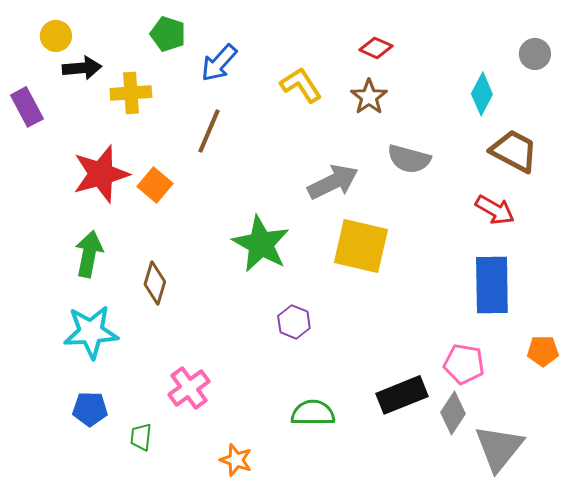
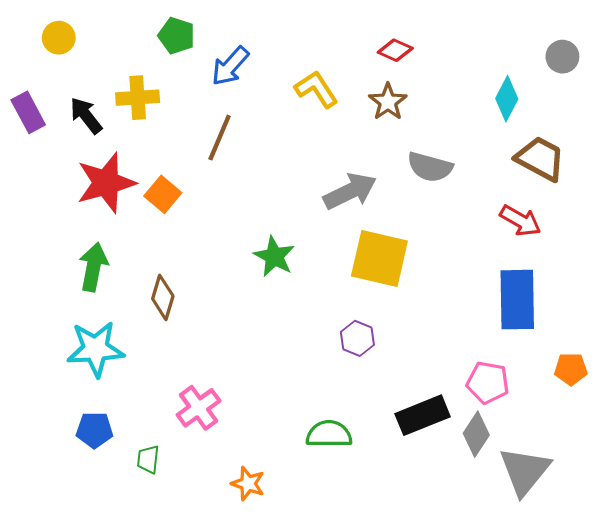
black arrow: (82, 68) -> (86, 115), moved, turned -123
green star: (261, 244) -> (274, 256), size x0.7
purple hexagon: (294, 322) -> (357, 338), moved

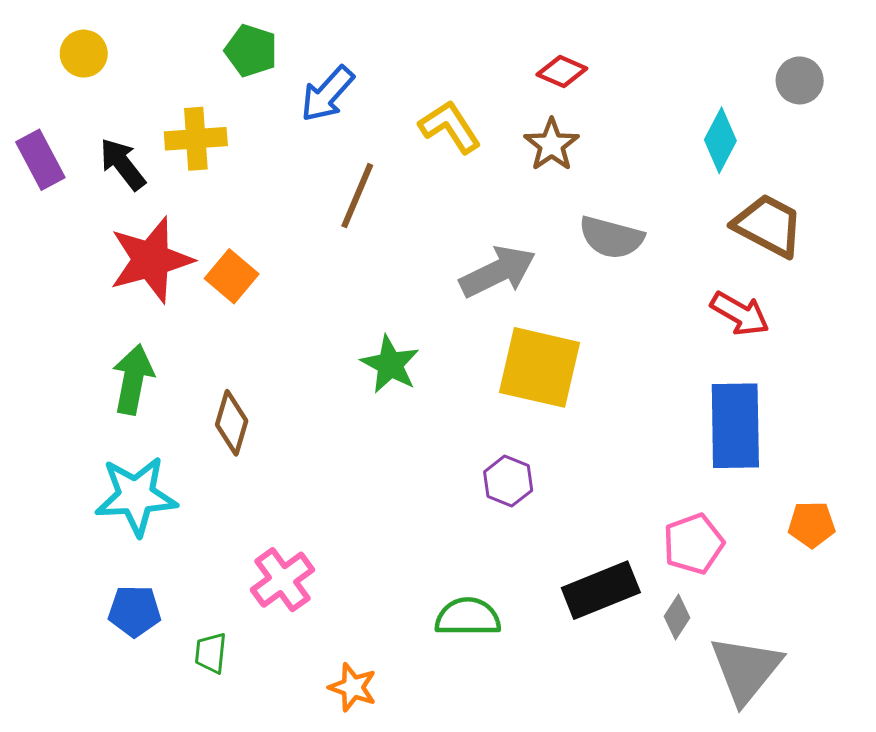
brown line: (220, 138) -> (357, 196), moved
pink pentagon: (488, 383) -> (694, 544), turned -30
gray diamond: (476, 434) -> (677, 617), size x0.7

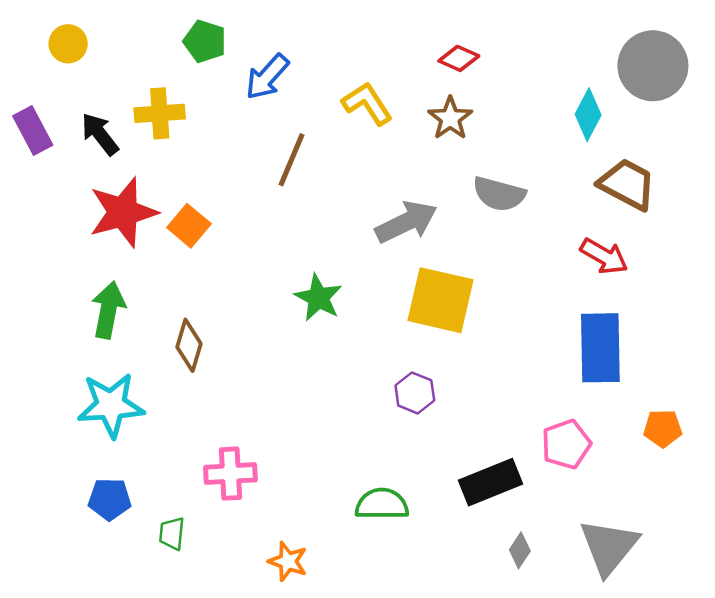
gray circle: (800, 80) -> (653, 66), size x1.8
pink cross: (282, 580) -> (230, 474), turned 33
gray diamond: (677, 617) -> (520, 550), moved

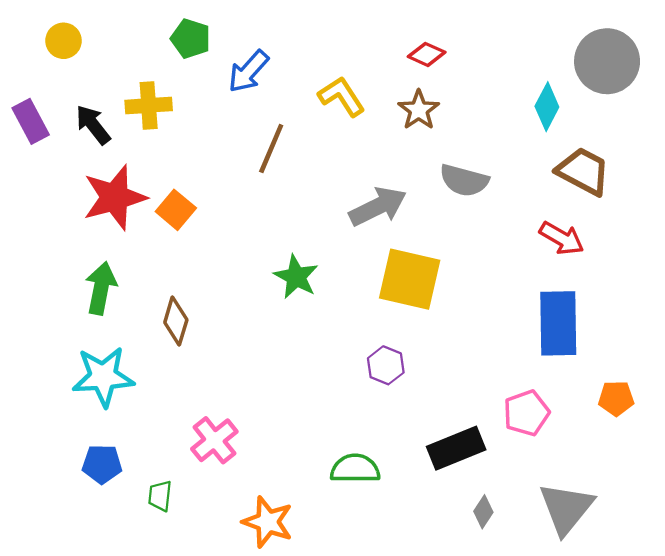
pink cross: (230, 474) -> (214, 440), turned -36
orange star: (288, 561) -> (268, 522), size x1.4

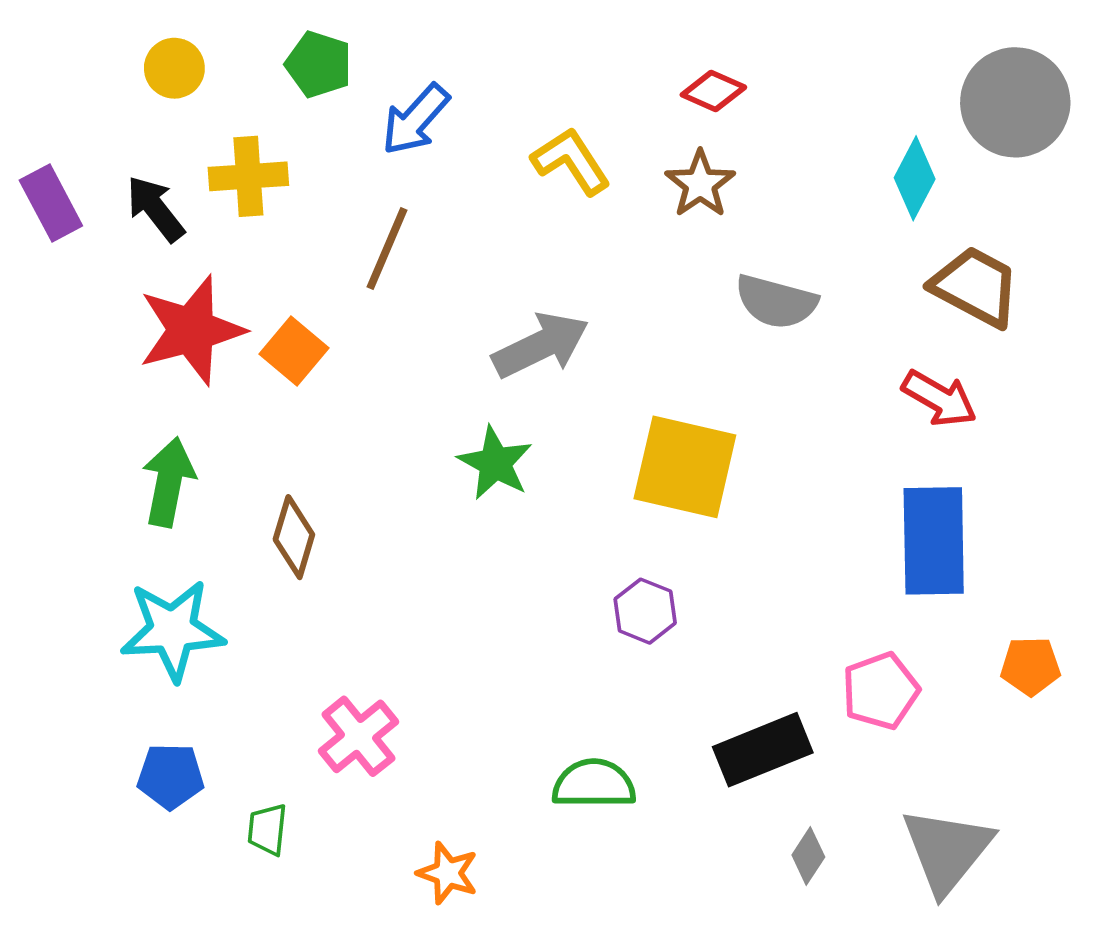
yellow circle: (63, 41) -> (174, 68), moved
brown line: (271, 149) -> (387, 249), moved
gray arrow: (378, 206) -> (541, 345), moved
orange star: (268, 522) -> (448, 873), size x0.7

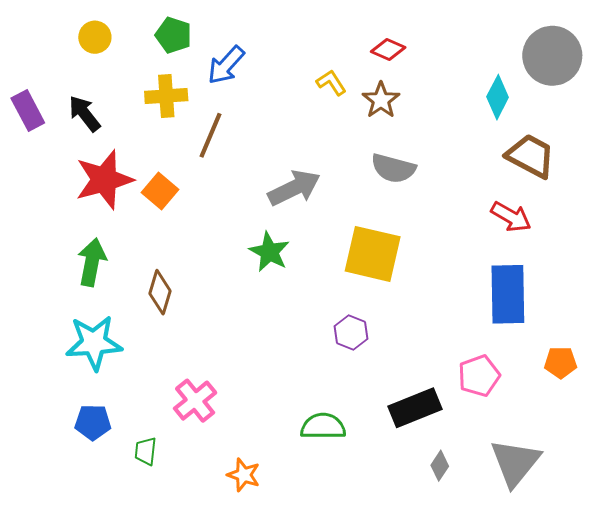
yellow L-shape: (571, 161) -> (331, 83), moved, size x0.7
yellow cross: (248, 176) -> (166, 96), moved
gray semicircle: (776, 302) -> (393, 168), moved

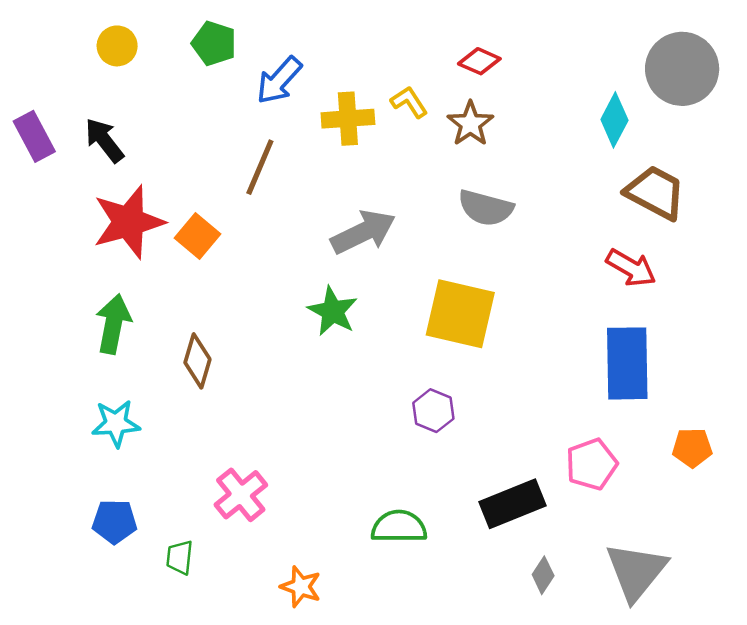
yellow cross: (166, 96) -> (348, 119), moved
cyan star: (94, 343) -> (116, 423), size x0.7

